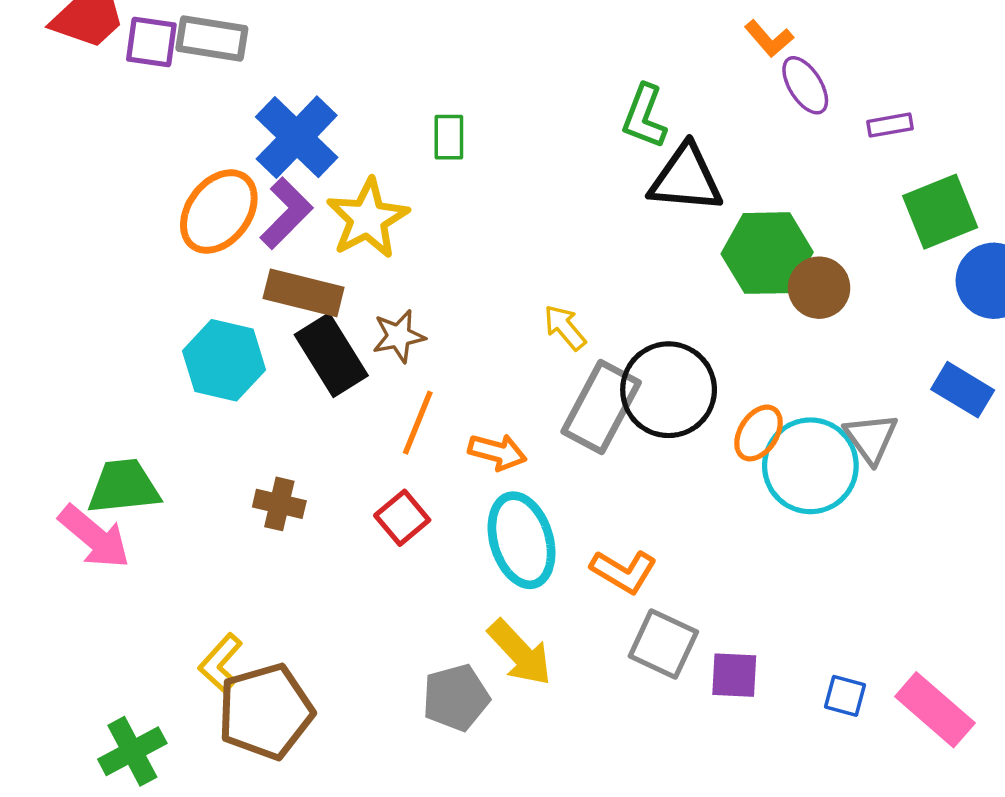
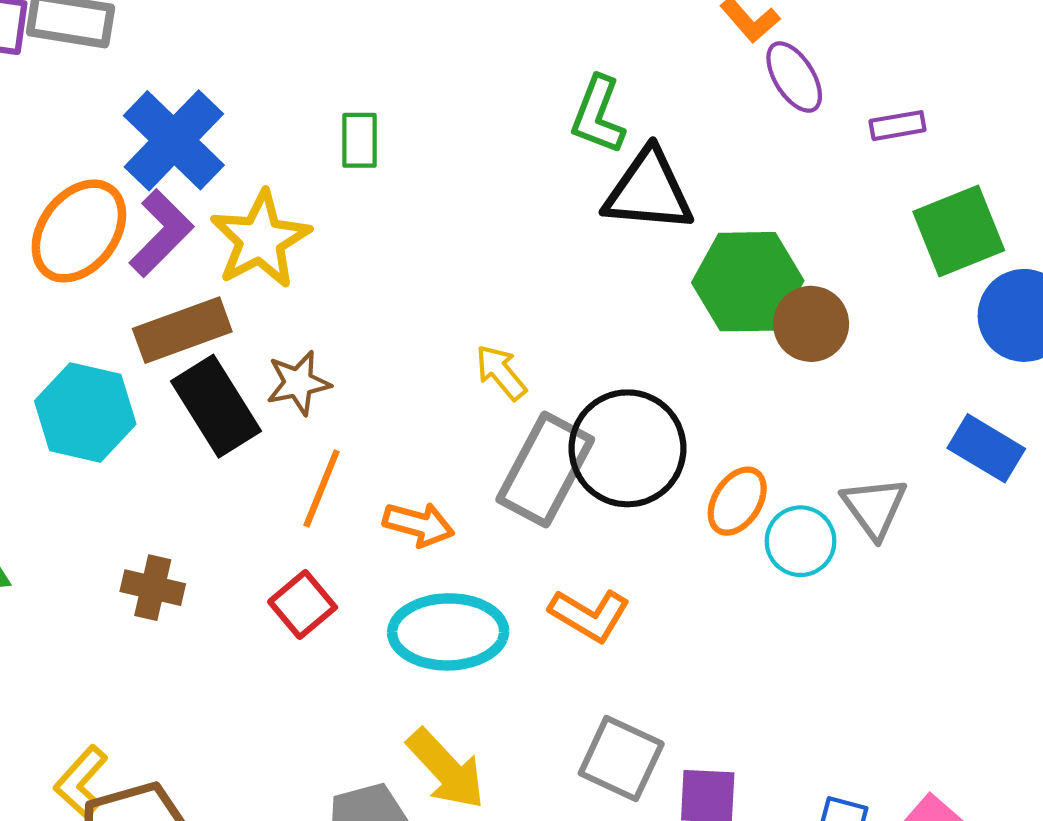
brown rectangle: (304, 293) -> (182, 330), turned -34
cyan circle: (810, 466) -> (800, 541), size x0.6
cyan ellipse: (522, 540) -> (448, 632), turned -74
orange L-shape: (624, 571) -> (590, 615), moved

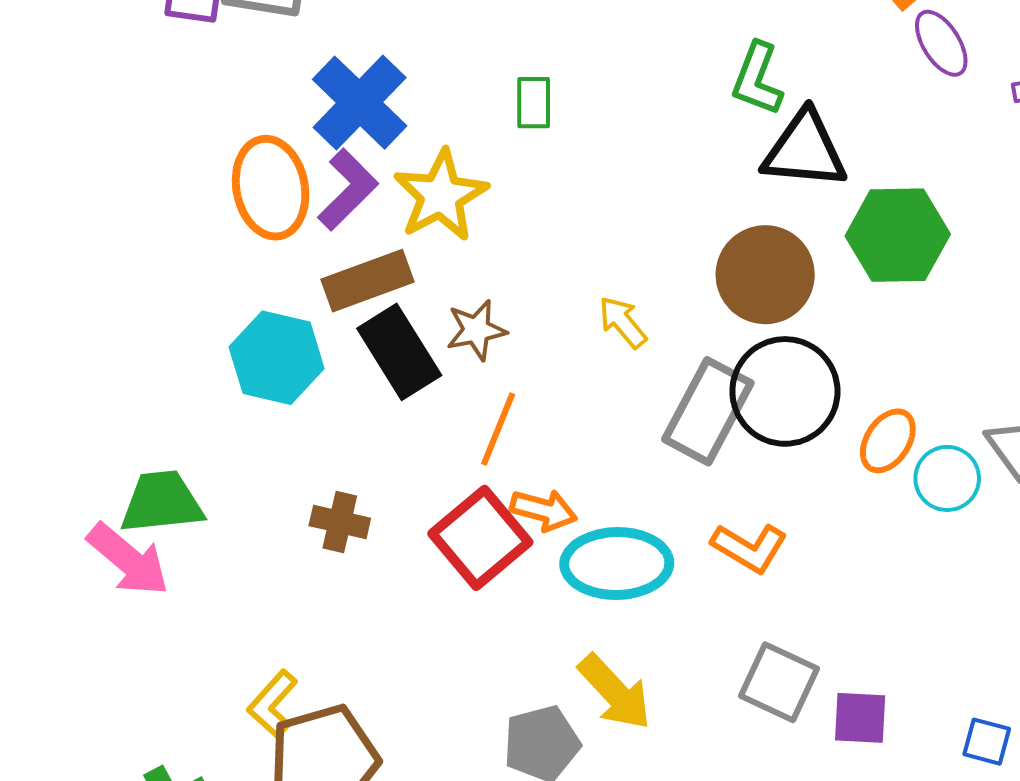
orange ellipse: (79, 231) -> (271, 188), turned -48
brown circle: (811, 324) -> (765, 275), moved, size x1.4
yellow arrow: (501, 372) -> (623, 322), moved
orange arrow: (419, 524) -> (544, 510), moved
red square: (303, 604) -> (480, 538), size x1.6

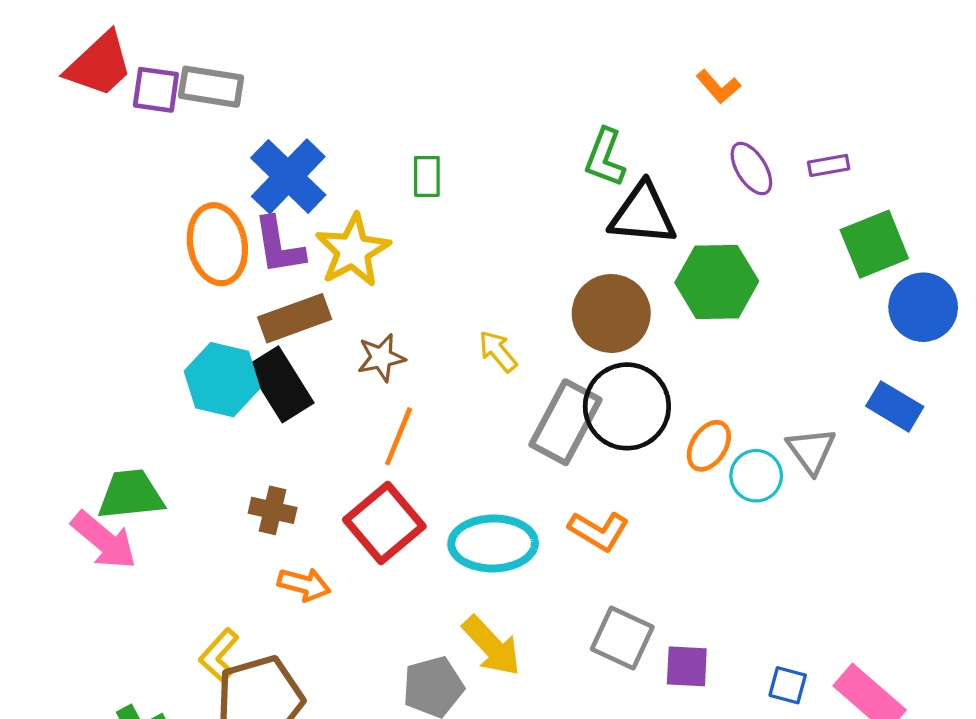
purple ellipse: (941, 43) -> (751, 169), moved
purple L-shape: (348, 190) -> (279, 246), turned 126
black rectangle: (399, 352) -> (280, 384), moved
orange arrow: (544, 510) -> (304, 584), moved

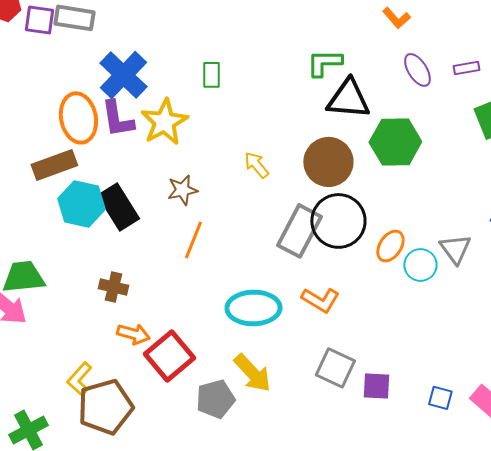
green L-shape: (605, 158) -> (324, 63), turned 69
brown rectangle: (295, 318) -> (54, 165), moved
yellow arrow: (498, 351) -> (256, 165), moved
red square: (384, 523) -> (169, 356), moved

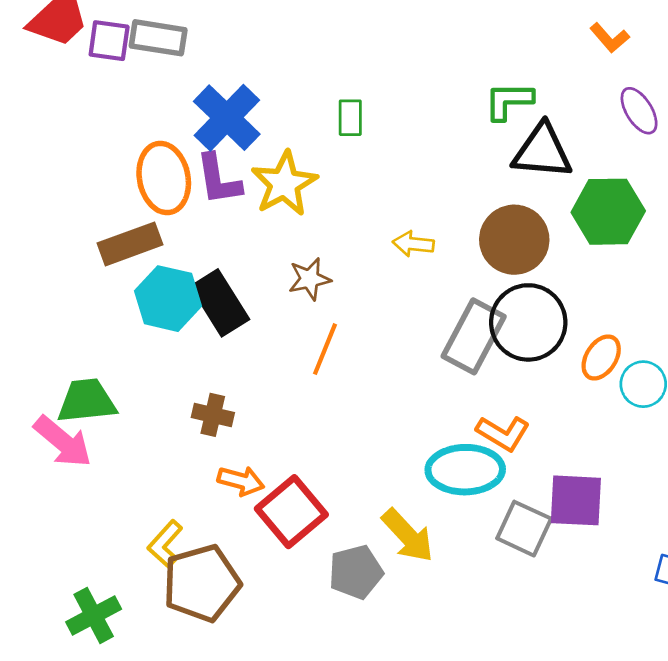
yellow arrow: (256, 165) -> (413, 244), turned -44
cyan ellipse: (253, 308) -> (465, 470), moved
purple square: (376, 386) -> (576, 500), moved, size x1.4

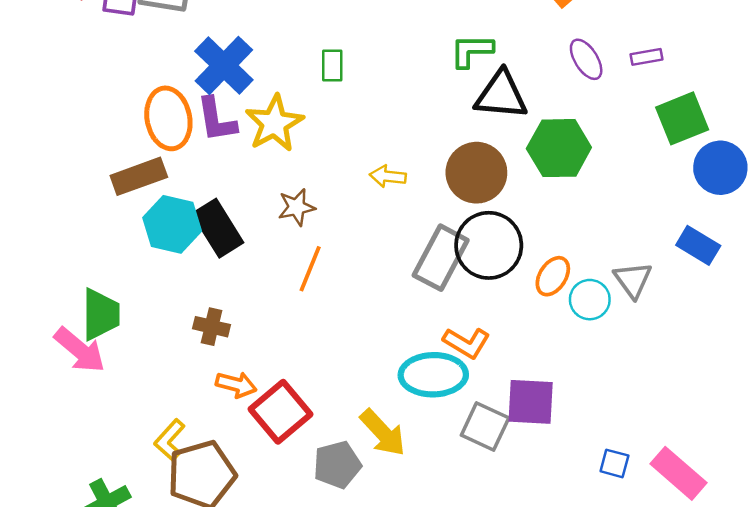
green trapezoid: (87, 401) -> (101, 314), turned 96

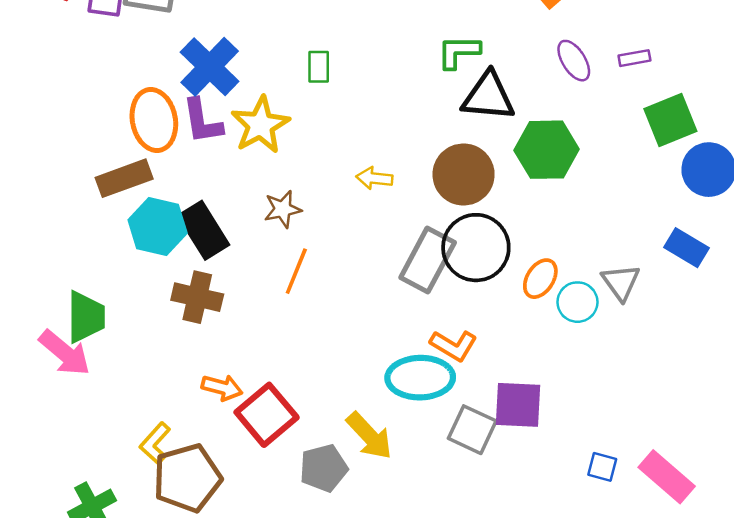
brown cross: (212, 327) -> (197, 297), moved, size x1.4

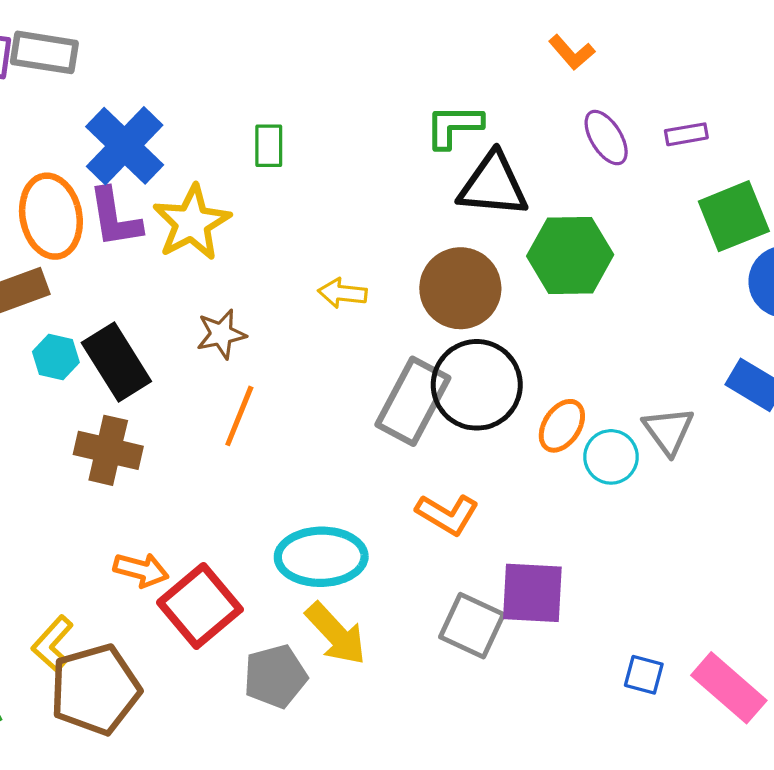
cyan hexagon: (158, 227) -> (56, 357), size x0.6
cyan ellipse: (420, 378) -> (321, 557), moved

